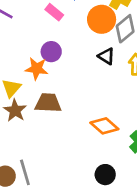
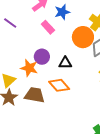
black triangle: (106, 56) -> (65, 63), moved, turned -40
orange diamond: (104, 126) -> (59, 85), moved

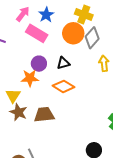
pink rectangle: (48, 27) -> (37, 33), size x1.5
brown trapezoid: (35, 95) -> (44, 115), moved

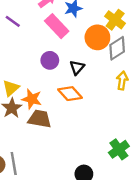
black triangle: (63, 63) -> (77, 67), turned -48
orange star: (30, 78) -> (32, 99), moved

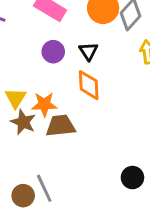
orange diamond: (70, 94) -> (89, 85), turned 55

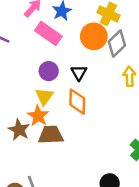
yellow triangle: (16, 98) -> (44, 96), moved
orange star: (44, 104) -> (38, 116), turned 30

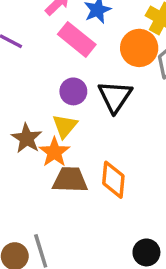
black triangle: (79, 73) -> (115, 97), size x1.5
orange diamond: (77, 102) -> (113, 180), moved
brown star: (19, 130) -> (27, 138), moved

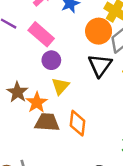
pink rectangle: (77, 39) -> (41, 34), moved
black triangle: (115, 97) -> (100, 65), moved
yellow triangle: (65, 126) -> (60, 86), moved

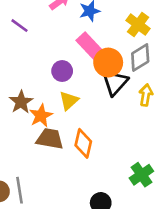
orange circle: (99, 31) -> (108, 63), moved
pink rectangle: (41, 34) -> (90, 46), moved

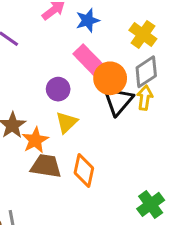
yellow arrow: (146, 95) -> (145, 98), moved

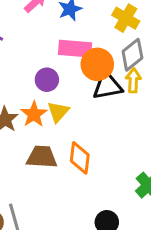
pink rectangle: (89, 60) -> (75, 49), turned -36
black triangle: (118, 101) -> (107, 86), turned 44
orange star: (35, 140) -> (34, 114), moved

